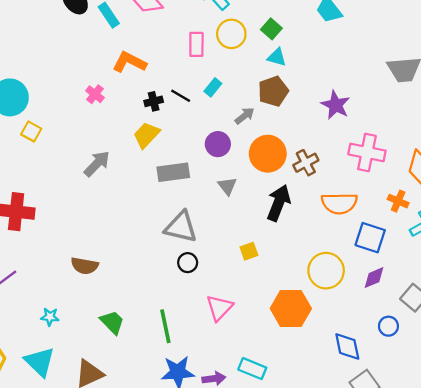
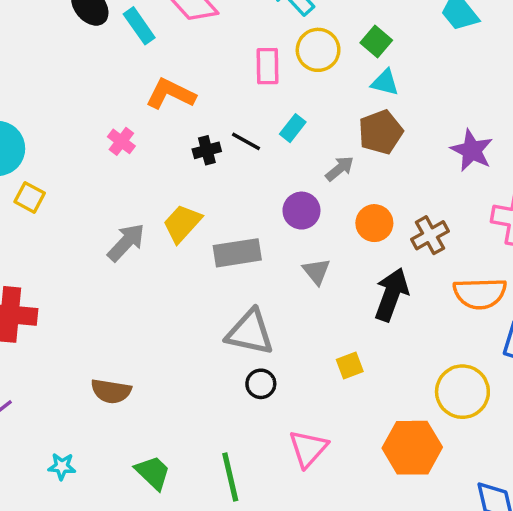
yellow trapezoid: (146, 135) -> (182, 223), moved
orange circle: (268, 154) -> (374, 223), size x0.7

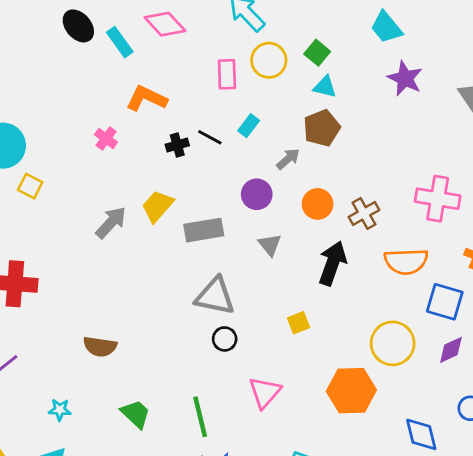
purple star: (472, 150) -> (405, 78), moved

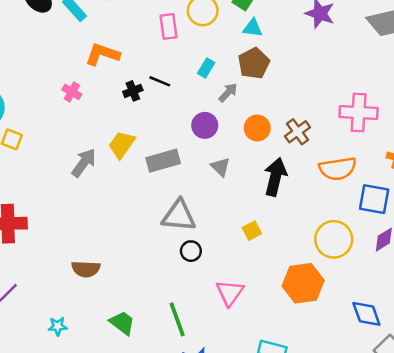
cyan rectangle: (249, 126) -> (206, 68), moved

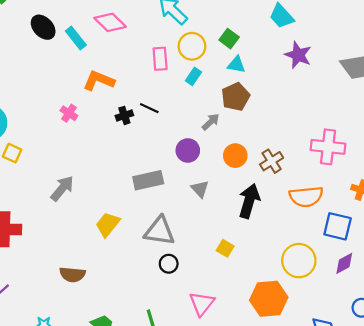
cyan rectangle: (206, 68) -> (193, 76), moved
yellow trapezoid: (122, 145) -> (108, 224), moved
gray arrow: (84, 163) -> (62, 188), moved
yellow square: (252, 231) -> (225, 248), turned -35

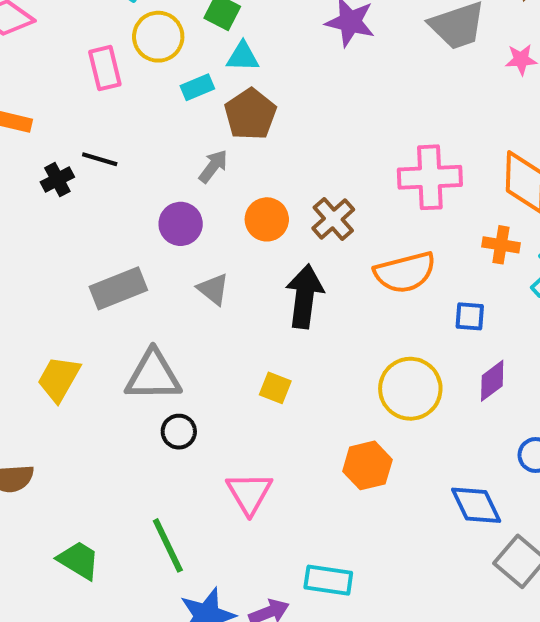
cyan rectangle: (193, 76) -> (197, 87), moved, turned 42
blue square: (338, 226) -> (470, 316), size x0.6
orange hexagon: (269, 299) -> (367, 465), size x0.7

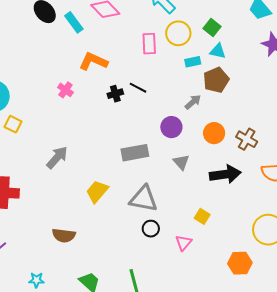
brown cross: (333, 219) -> (247, 139), turned -30
black arrow: (305, 296) -> (225, 174), turned 64
pink triangle: (249, 493) -> (184, 243), moved, size x0.7

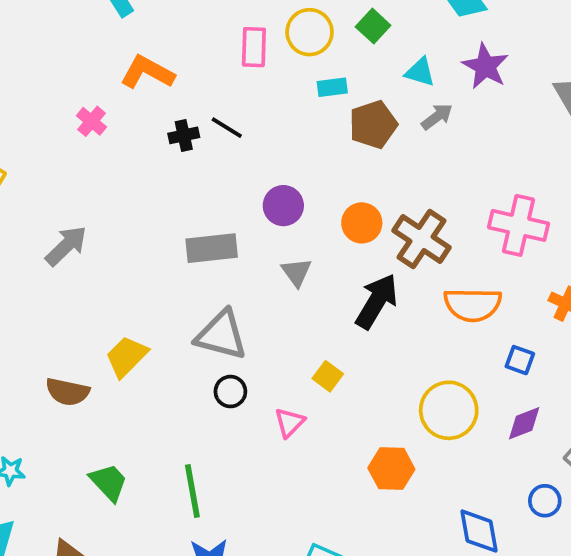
cyan triangle: (218, 51) -> (420, 72), moved
gray arrow: (193, 102) -> (437, 117), moved
brown cross: (247, 139) -> (422, 239), size x1.4
black arrow: (225, 174) -> (377, 301), turned -56
yellow trapezoid: (97, 191) -> (127, 357), moved

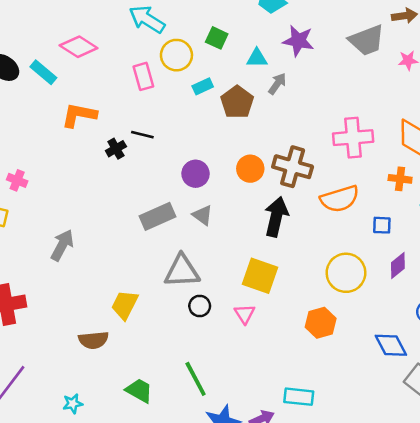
pink cross: (91, 121) -> (17, 180), moved
gray triangle: (296, 272) -> (203, 215), moved
yellow square: (328, 376) -> (260, 276), size x1.8

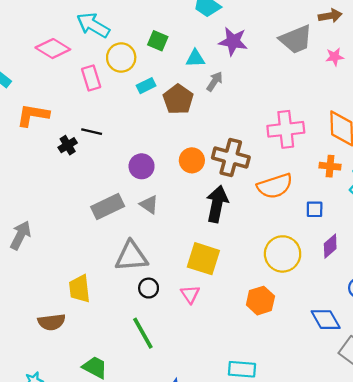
pink diamond: (79, 47) -> (53, 49), moved
yellow trapezoid: (125, 305) -> (79, 289), turned -32
green line: (196, 379) -> (143, 333), moved

